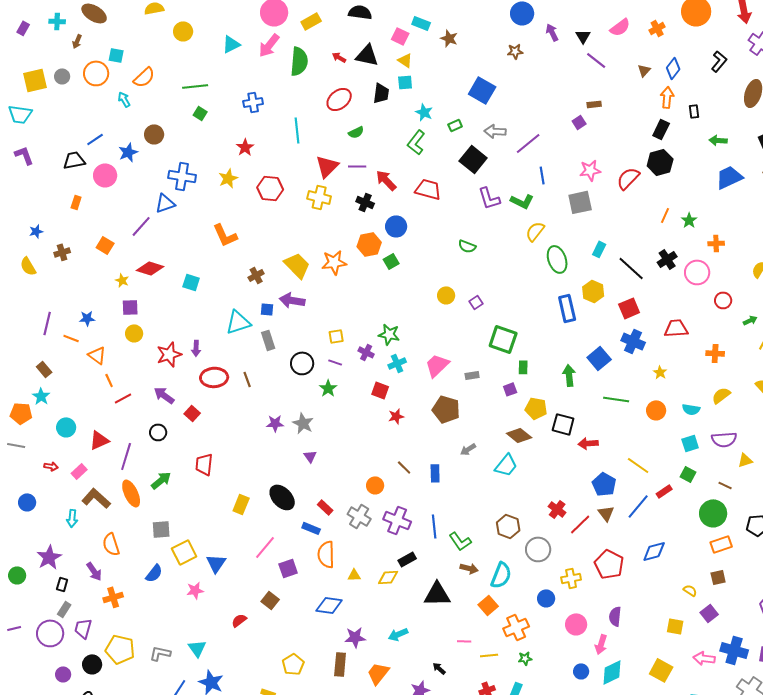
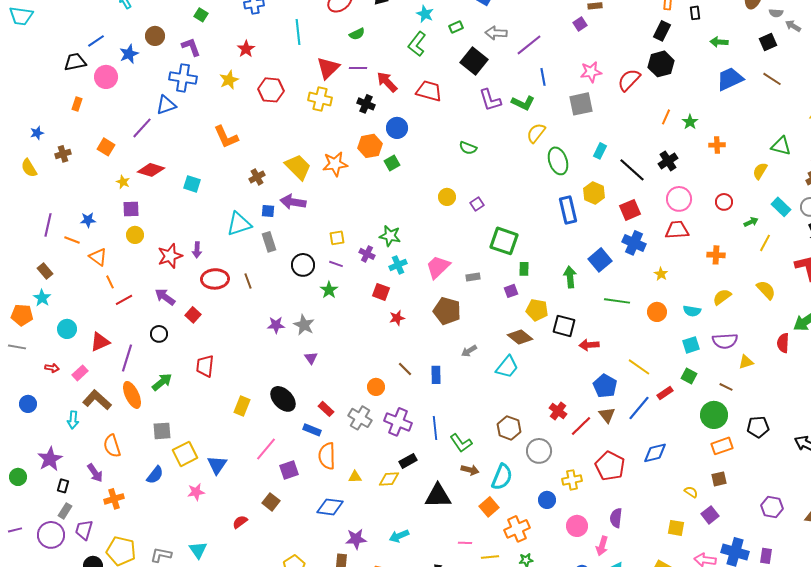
purple L-shape: (24, 155) -> (191, 47), moved
pink circle: (697, 272) -> (679, 199), moved

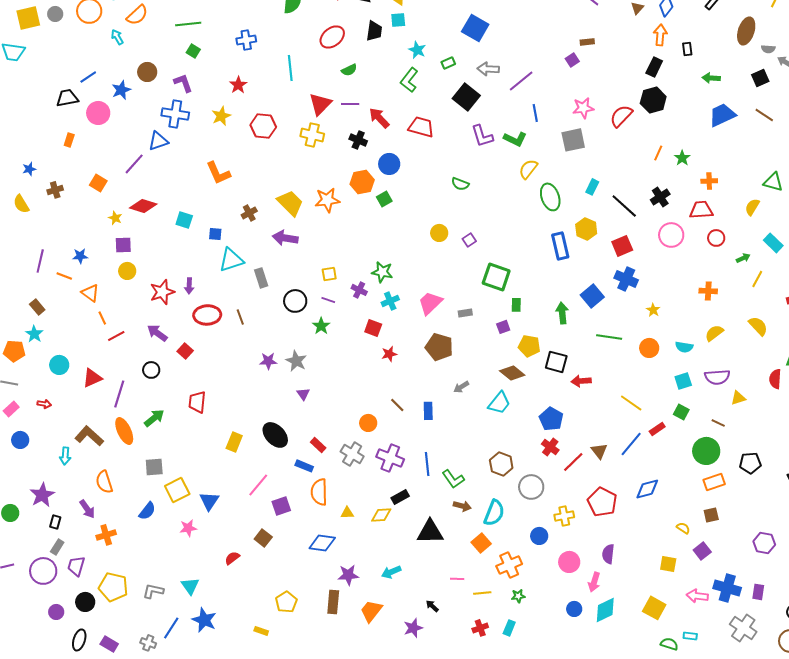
blue square: (268, 211) -> (215, 234), moved
red trapezoid: (677, 230) -> (701, 210), moved
pink rectangle: (80, 373) -> (11, 409), moved
blue pentagon: (605, 386) -> (551, 419), moved

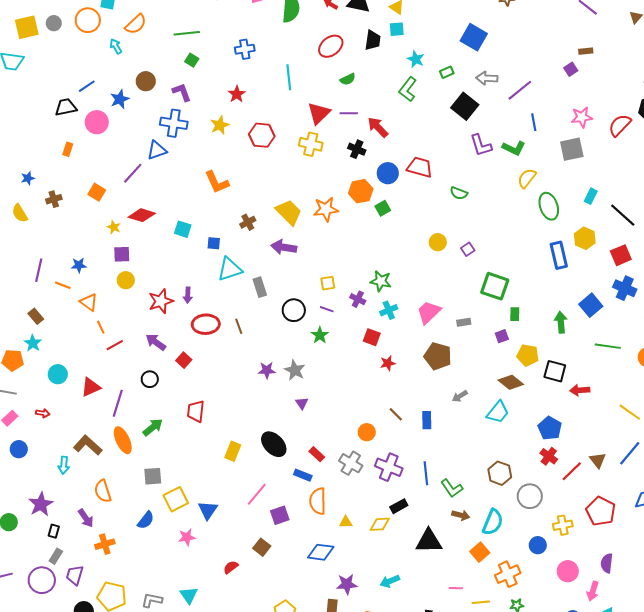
red trapezoid: (421, 127) -> (420, 167), moved

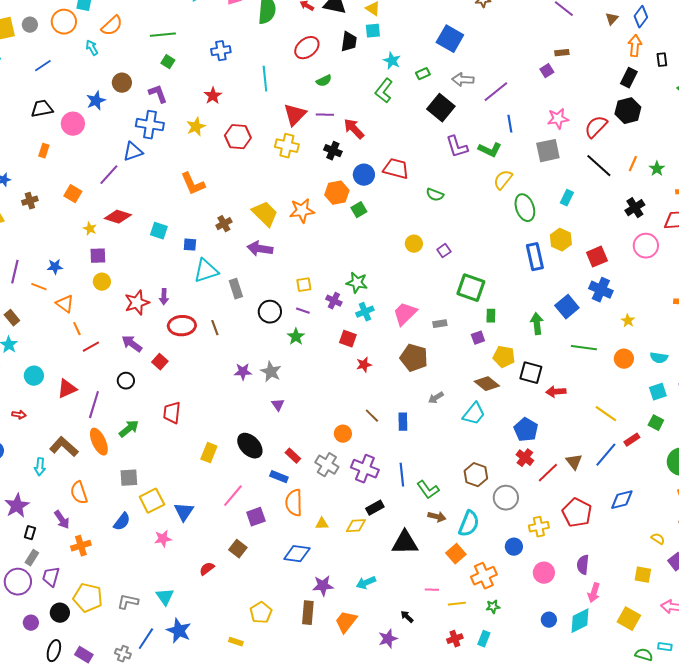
blue line: (87, 86) -> (43, 66), moved
black line: (623, 215) -> (599, 166), moved
pink arrow: (593, 591) -> (594, 593), moved

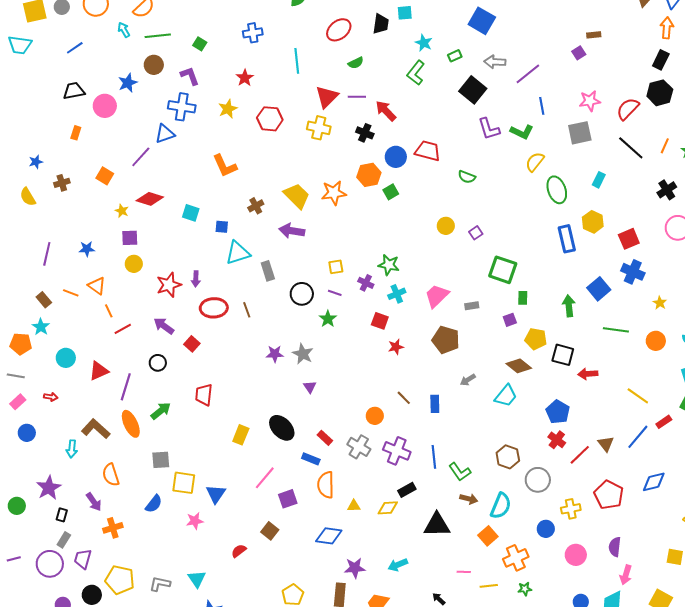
green line: (163, 35) -> (158, 36), moved
orange line: (39, 287) -> (71, 293), moved
yellow square: (152, 501) -> (184, 483), turned 35

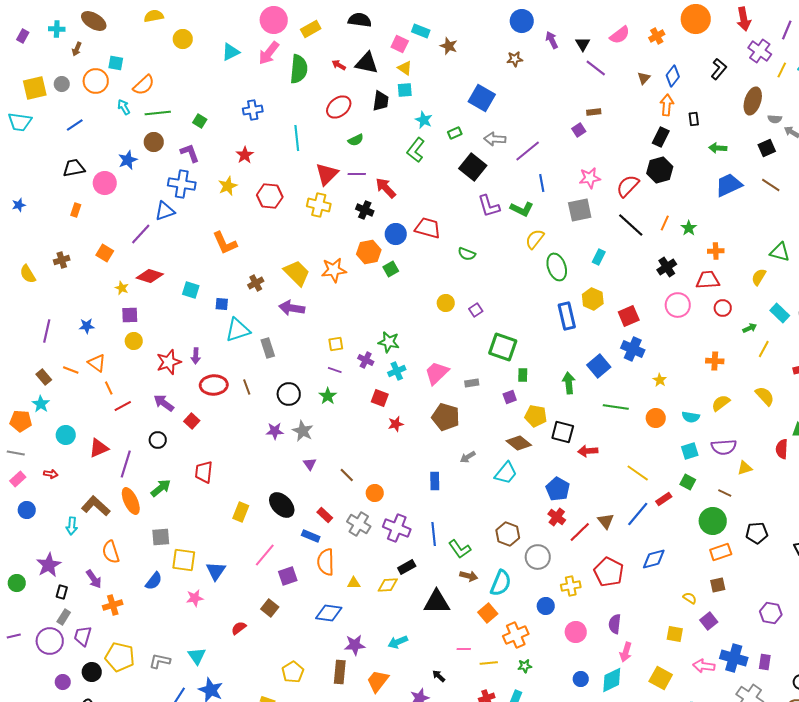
blue star: (36, 162) -> (19, 205), moved
black circle: (302, 294) -> (289, 394), moved
brown line: (404, 398) -> (347, 475), moved

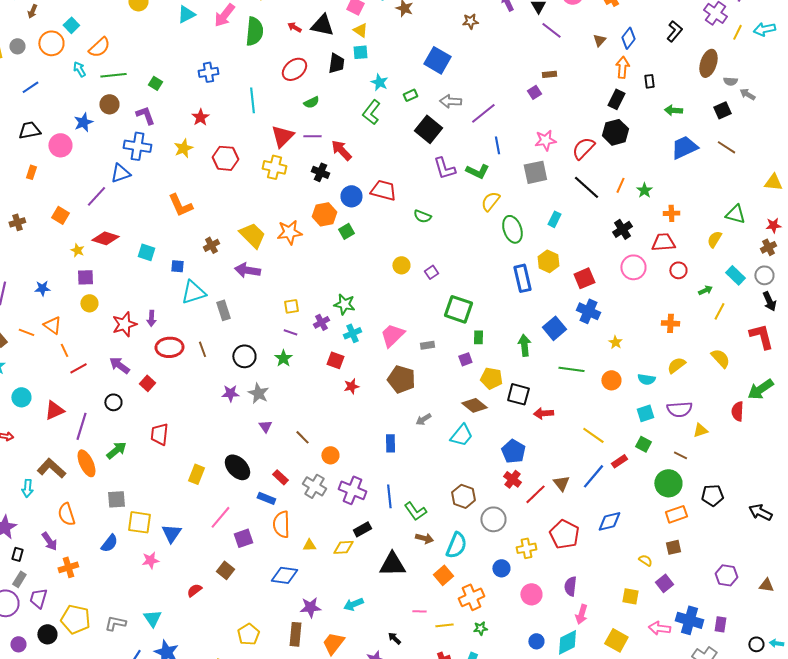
cyan square: (116, 63) -> (71, 25), turned 35
purple cross: (366, 360) -> (321, 322), turned 35

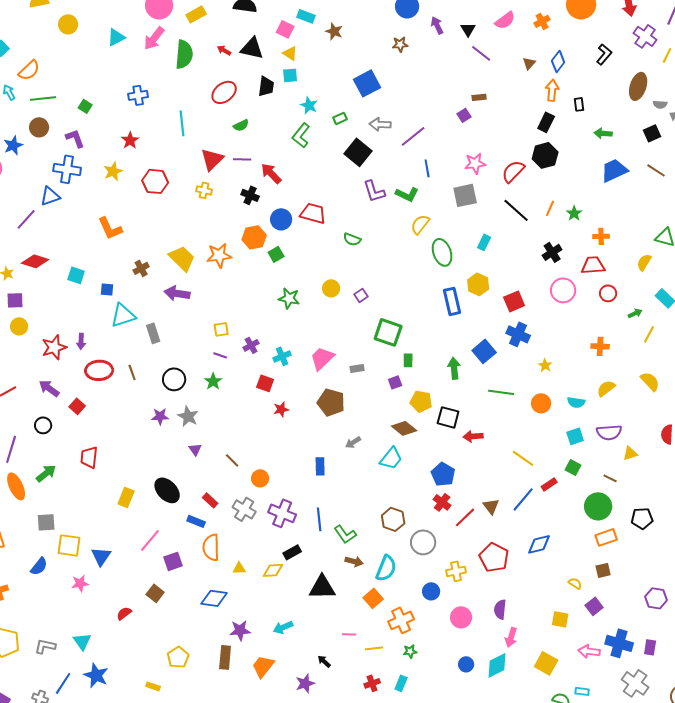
blue square: (437, 60) -> (367, 83), turned 32
yellow cross: (274, 167) -> (204, 190), size x0.7
green star: (344, 304) -> (289, 298), moved

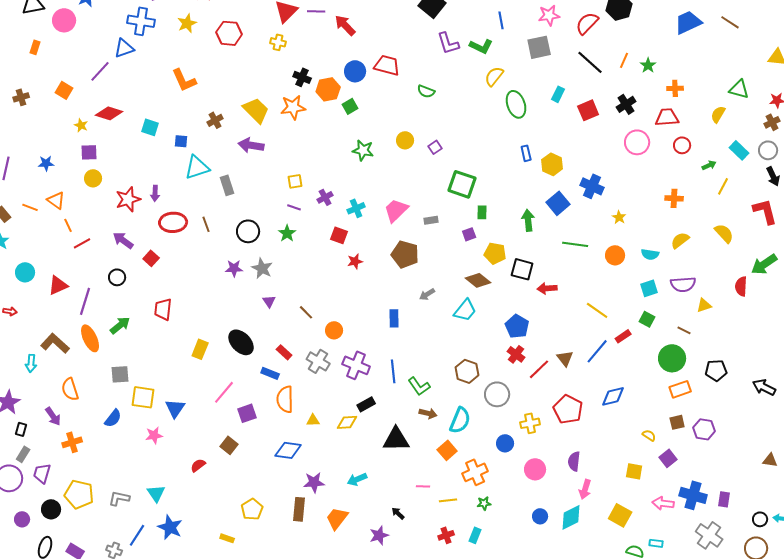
black cross: (250, 195) -> (302, 77), moved
yellow hexagon: (478, 284) -> (552, 164), moved
blue rectangle: (452, 301) -> (526, 153), size x0.6
red square: (514, 301) -> (588, 110), moved
purple hexagon: (656, 598) -> (704, 429), moved

